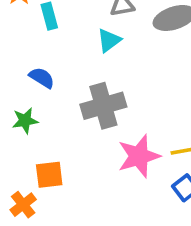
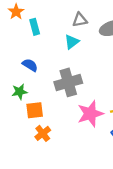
orange square: (49, 175) -> (35, 110), moved
orange cross: (23, 205) -> (43, 133), moved

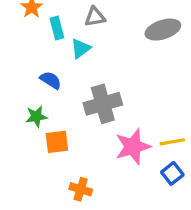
gray triangle: (80, 20) -> (95, 17), moved
cyan triangle: (72, 42) -> (81, 49), moved
orange cross: (43, 133) -> (81, 189), moved, turned -35

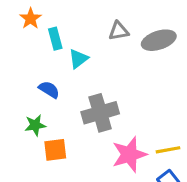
gray triangle: (95, 17) -> (119, 31), moved

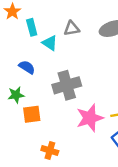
gray triangle: (119, 31) -> (72, 28), moved
cyan triangle: (78, 59) -> (50, 43), turned -49

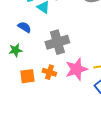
orange square: (32, 114) -> (27, 76), moved
orange cross: (50, 151) -> (49, 72), moved

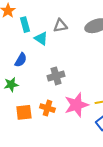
blue semicircle: (24, 27) -> (21, 60), turned 88
gray cross: (57, 42) -> (56, 76), size x0.7

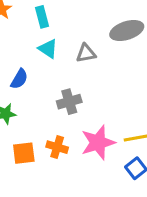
cyan rectangle: (25, 25) -> (42, 17), moved
gray triangle: (60, 26) -> (86, 53), moved

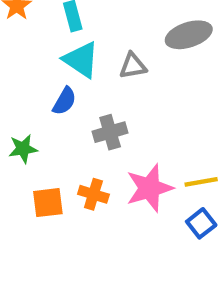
cyan triangle: (48, 49) -> (81, 60), size x1.4
blue semicircle: (19, 79) -> (64, 101), moved

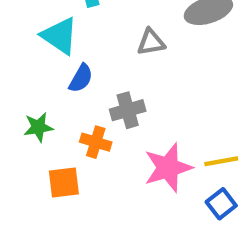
cyan triangle: (81, 60) -> (60, 36), moved
orange cross: (93, 194) -> (96, 142), moved

